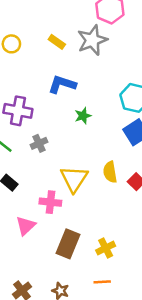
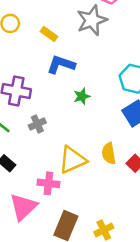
yellow rectangle: (57, 42) -> (49, 34), moved
yellow triangle: (74, 179) -> (72, 160), turned 32
pink triangle: (26, 226) -> (23, 207), size x1.4

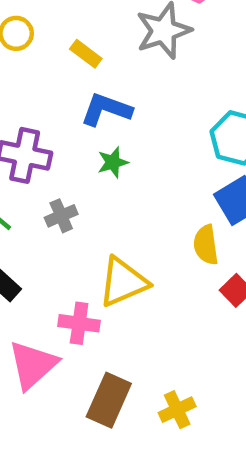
green star: (82, 96) -> (113, 162), moved
yellow semicircle: (109, 153) -> (206, 245), moved

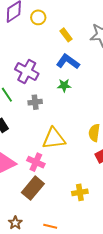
pink cross: (79, 323) -> (36, 162), moved
yellow cross: (177, 410) -> (80, 192), moved

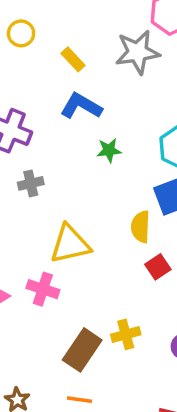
green star: (64, 85) -> (109, 150), moved
brown rectangle: (33, 188) -> (82, 350), moved

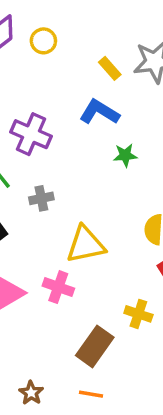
yellow rectangle: (73, 59) -> (110, 68), moved
gray cross: (31, 183) -> (41, 198), moved
yellow cross: (126, 334) -> (138, 314), moved, turned 32

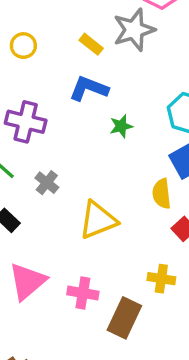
yellow circle: (43, 41) -> (23, 46), moved
gray cross: (41, 198) -> (47, 183), turned -30
pink cross: (58, 287) -> (83, 293), moved

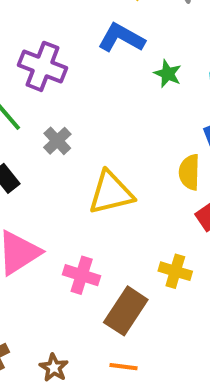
green star: (121, 126) -> (168, 74), moved, turned 30

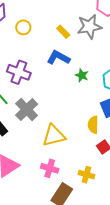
gray cross: (57, 141) -> (27, 110), size x1.6
pink cross: (82, 275) -> (50, 168), moved

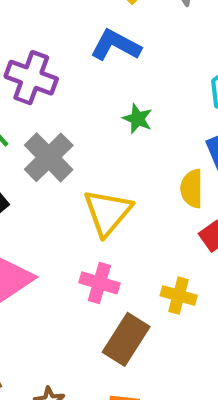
green star: (82, 75) -> (138, 119), moved
yellow triangle: (54, 135) -> (108, 212), turned -35

